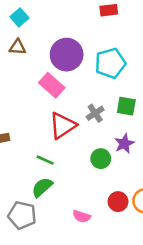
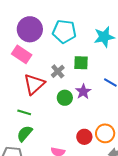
cyan pentagon: (110, 63) -> (64, 31), turned 30
green circle: (101, 159) -> (65, 98), moved

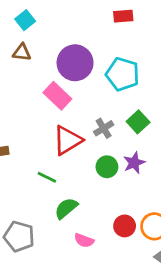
green square: (81, 63) -> (138, 122), turned 35
green semicircle: (25, 134) -> (66, 208), moved

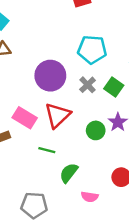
purple circle: (75, 63) -> (50, 76), moved
pink rectangle: (57, 96) -> (25, 118), moved
gray cross: (104, 128) -> (88, 85), moved

